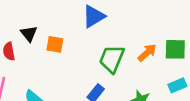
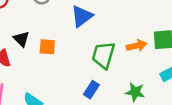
orange arrow: (147, 53) -> (137, 46), turned 36

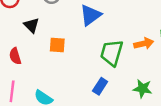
black triangle: (21, 39) -> (31, 25), moved

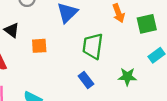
orange arrow: (144, 44) -> (119, 13), moved, turned 90
blue rectangle: (100, 86) -> (86, 80), turned -63

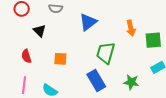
orange square: (39, 46) -> (60, 59), moved
blue rectangle: (86, 80) -> (96, 80), size x1.5

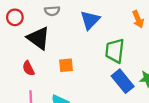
black triangle: (40, 31) -> (38, 38), size x1.6
blue rectangle: (96, 80) -> (123, 81), moved

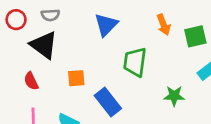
gray semicircle: (52, 11) -> (50, 15), moved
blue rectangle: (123, 81) -> (108, 102), moved

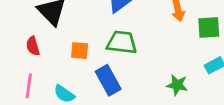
green trapezoid: (135, 62) -> (122, 42), moved, turned 80

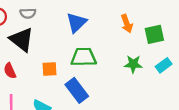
green star: (177, 85) -> (133, 64), moved

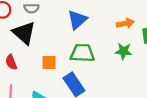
orange arrow: (127, 24) -> (125, 23), turned -84
green star: (133, 64) -> (123, 51), moved

